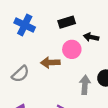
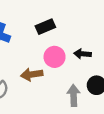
black arrow: (91, 37) -> (82, 54), moved

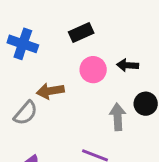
brown arrow: (32, 74) -> (50, 91), moved

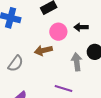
brown arrow: (50, 91) -> (43, 50), moved

